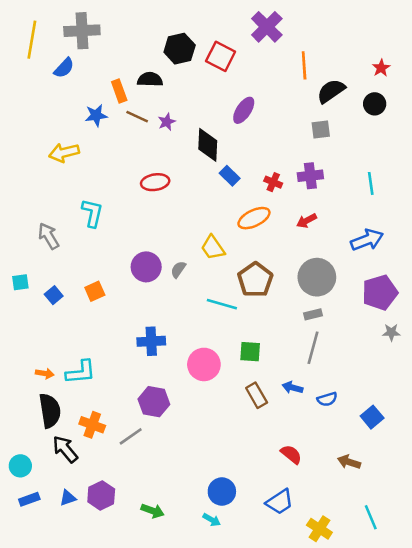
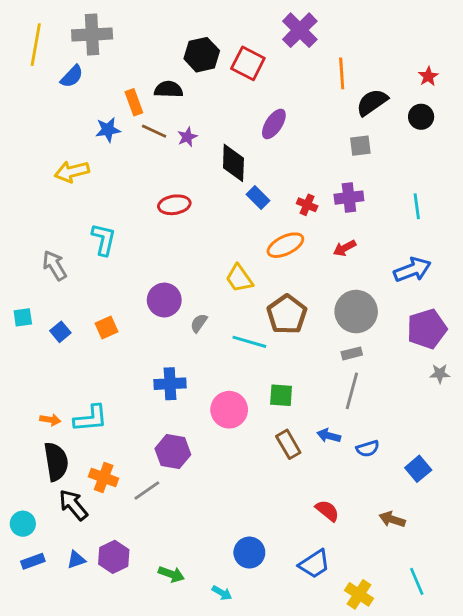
gray semicircle: (178, 269) -> (199, 323), moved
cyan arrow: (212, 520) -> (222, 593), moved

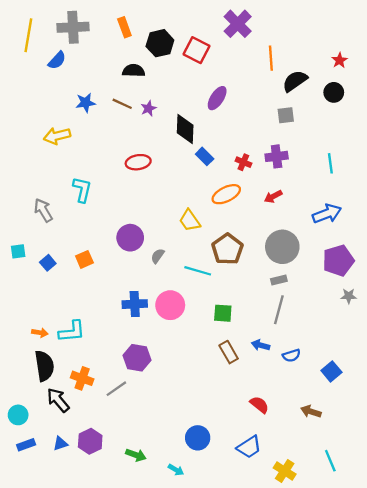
orange rectangle: (134, 102) -> (124, 27), moved
pink circle: (229, 410) -> (170, 305), moved

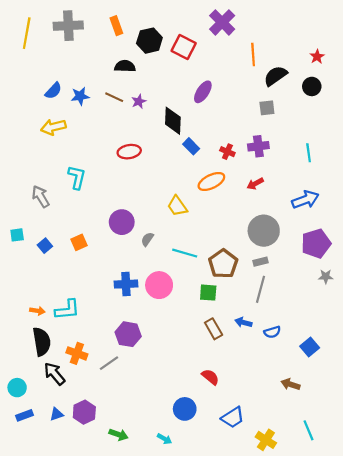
blue semicircle: (57, 60) -> (53, 91), moved
brown pentagon: (227, 249) -> (223, 264), moved
red semicircle: (259, 405) -> (210, 377), moved
green arrow: (136, 455) -> (119, 435), moved

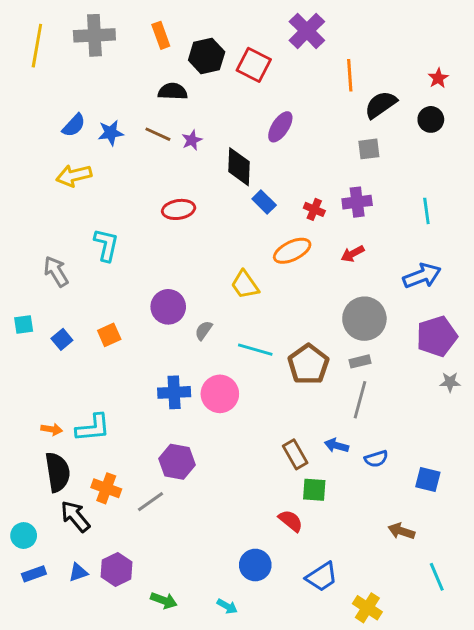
green square: (208, 293) -> (314, 490), moved
blue square: (310, 347) -> (428, 479), turned -36
cyan line: (309, 430) -> (437, 577), moved

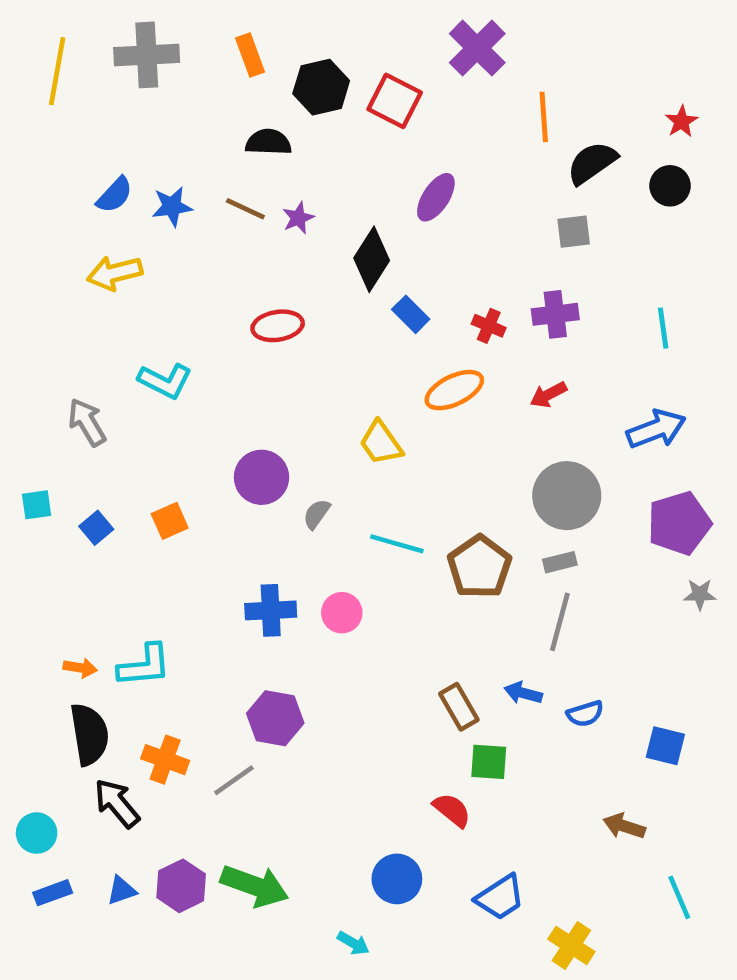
black diamond: (239, 167) -> (372, 259), turned 30
cyan L-shape: (106, 245) -> (165, 381), turned 104
pink circle: (220, 394) -> (342, 613), size x0.7
green arrow: (164, 600) -> (255, 886), moved, size x1.6

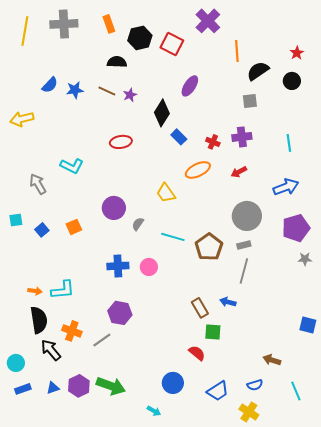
yellow arrow: (115, 273) -> (22, 119), moved
blue semicircle: (585, 714) -> (255, 385), moved
blue square: (665, 746) -> (308, 325), moved

